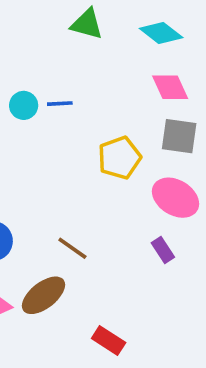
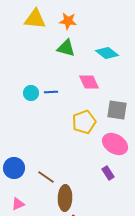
pink diamond: (170, 87) -> (89, 82), moved
brown line: (72, 248) -> (46, 177), moved
brown ellipse: (44, 295) -> (65, 198), moved, turned -50

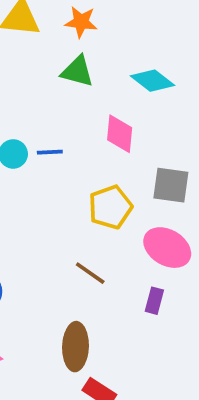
pink diamond: (89, 82) -> (120, 134), turned 30
purple rectangle: (108, 173) -> (154, 301), turned 48
brown line: (46, 177) -> (90, 273), moved

